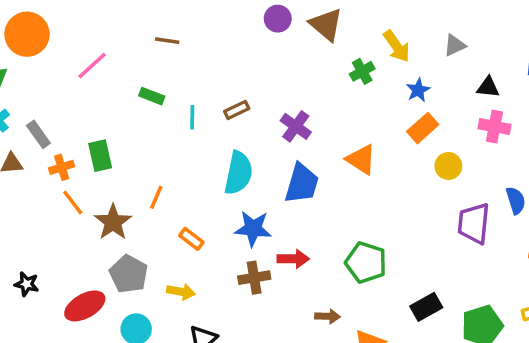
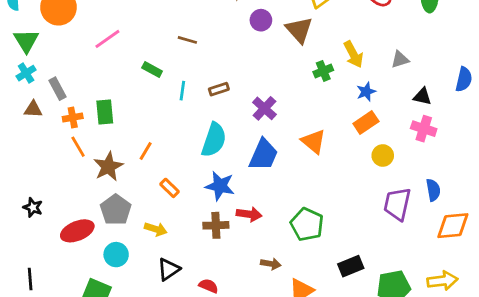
brown line: (167, 41) -> (187, 40), moved

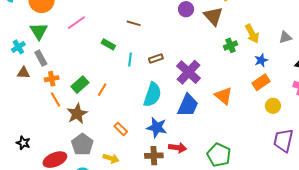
green triangle: (26, 41) -> (39, 31), moved
purple cross: (264, 108) -> (189, 72), size x1.4
green rectangle: (105, 112) -> (80, 85), moved, turned 54
orange line: (146, 151) -> (102, 90), moved

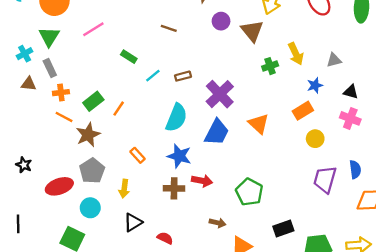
brown line: (134, 23) -> (169, 28), moved
cyan line: (130, 60) -> (153, 76), turned 40
blue star: (261, 60) -> (315, 85), moved
orange line: (56, 100) -> (64, 117), turned -35
yellow arrow: (111, 158) -> (124, 189), turned 77

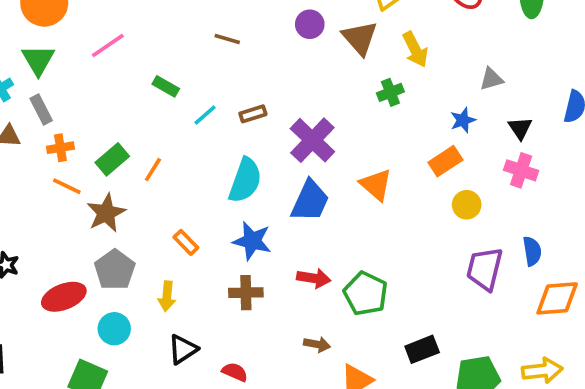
yellow arrow: (296, 54) -> (415, 49), moved
black triangle: (351, 92) -> (520, 128), turned 42
red arrow: (202, 181) -> (314, 278), moved

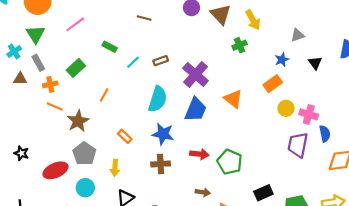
green rectangle: (112, 159) -> (76, 68), moved
pink cross: (521, 170) -> (309, 114), moved

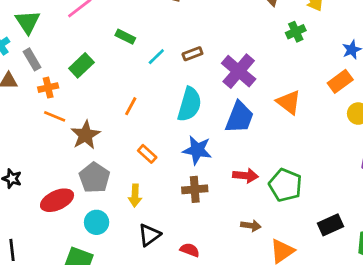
orange line: (104, 95) -> (131, 106), moved

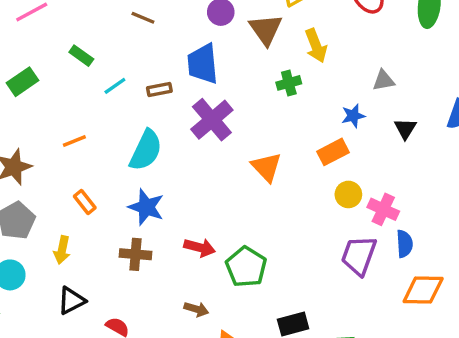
orange line: (131, 106) -> (74, 141), turned 30
blue trapezoid: (239, 117) -> (203, 64), moved, turned 144

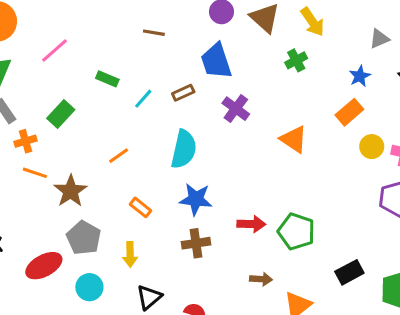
purple cross: (212, 120) -> (236, 109), size x0.7

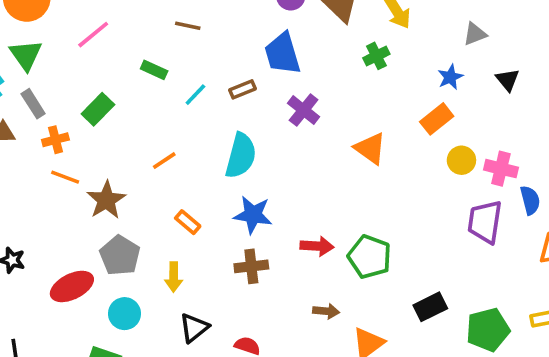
brown line: (154, 33) -> (188, 26), moved

